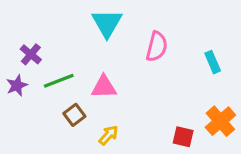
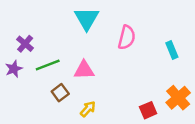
red square: (183, 137) -> (148, 110), turned -36

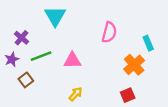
cyan triangle: (87, 19) -> (55, 16), moved
brown square: (60, 93) -> (26, 80), moved
orange cross: (178, 98) -> (134, 65), moved

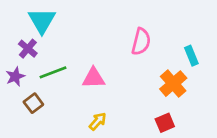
cyan triangle: (55, 16) -> (42, 21), moved

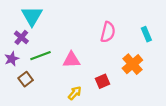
cyan rectangle: (191, 56) -> (146, 34), moved
red square: (165, 123) -> (103, 81), moved

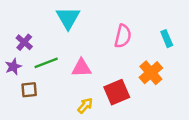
cyan triangle: (32, 16) -> (68, 18), moved
brown square: (26, 79) -> (29, 90), turned 32
red square: (103, 81) -> (117, 92), size x1.5

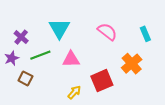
cyan triangle: (68, 18) -> (59, 29), moved
pink semicircle: (123, 36) -> (107, 32), turned -66
brown square: (29, 90) -> (25, 78), turned 32

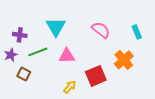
purple cross: (21, 37) -> (20, 35), turned -32

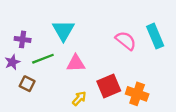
pink semicircle: (101, 30) -> (126, 41), moved
cyan rectangle: (137, 32) -> (155, 36), size x1.5
orange cross: (124, 60) -> (137, 94), moved, turned -30

